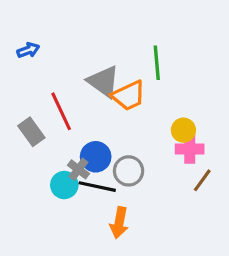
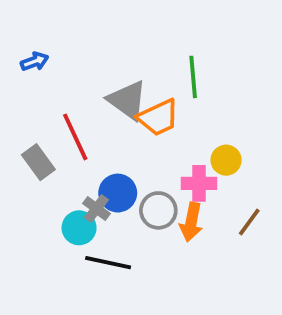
pink cross: (190, 149) -> (199, 183), moved
black line: (97, 187) -> (108, 263), moved
orange arrow: (119, 223) -> (191, 222), moved

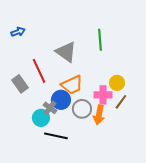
orange trapezoid: (158, 118) -> (72, 85), moved
brown line: (249, 222) -> (121, 102), moved

